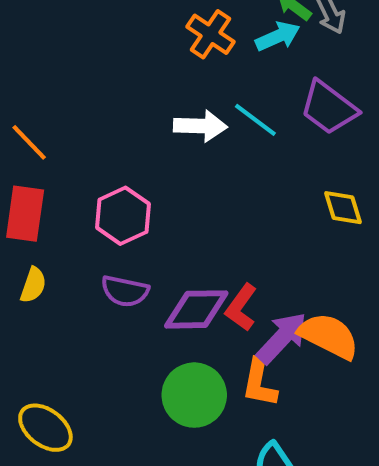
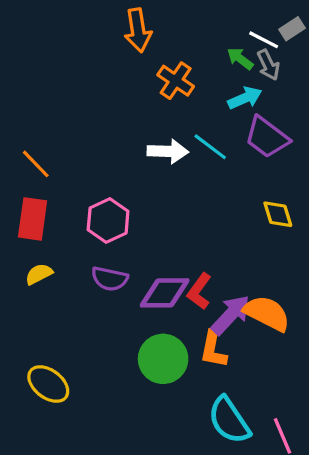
cyan arrow: (278, 36) -> (245, 98), moved
yellow semicircle: (33, 285) -> (39, 274), turned -136

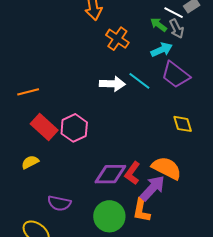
orange line: (36, 164) -> (28, 92), turned -60
red rectangle: (33, 219) -> (44, 127), moved, turned -56
purple semicircle: (110, 279) -> (59, 203), moved
orange semicircle: (267, 313) -> (167, 168), moved

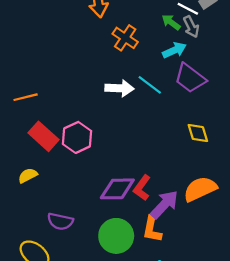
orange semicircle: (167, 168) -> (200, 189), moved, turned -52

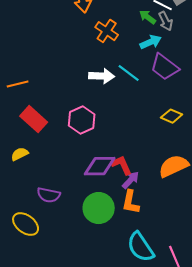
yellow diamond: (198, 133) -> (172, 116), turned -50
pink hexagon: (77, 137) -> (82, 120), moved
red L-shape: (142, 188) -> (122, 165), turned 120
purple arrow: (164, 205) -> (131, 180), moved, size x0.7

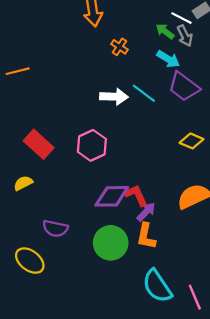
orange cross: (107, 31) -> (120, 47), size x0.7
cyan arrow: (151, 42) -> (168, 59), turned 55
orange line: (18, 84) -> (18, 71), moved

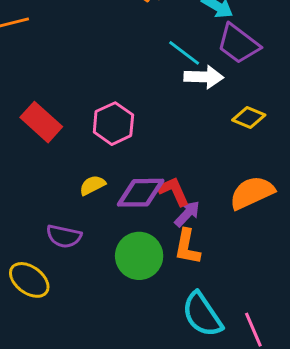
white arrow: (114, 97) -> (204, 77), moved
yellow semicircle: (23, 183) -> (92, 185), moved

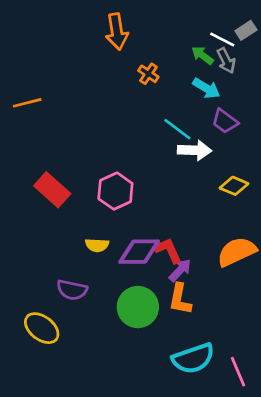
purple trapezoid: (238, 44) -> (225, 121), size x0.7
yellow semicircle: (92, 185) -> (97, 245), turned -150
cyan semicircle: (202, 315) -> (193, 358), turned -75

